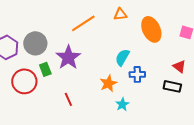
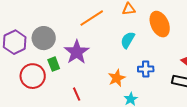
cyan semicircle: (122, 57) -> (128, 40), moved

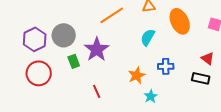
red circle: (33, 76) -> (39, 73), moved

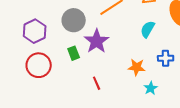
gray circle: (64, 35) -> (74, 20), moved
orange star: (137, 75) -> (137, 67), turned 30

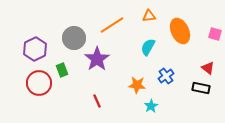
green rectangle: (74, 53) -> (62, 70), moved
blue cross: (166, 58) -> (166, 76), turned -35

